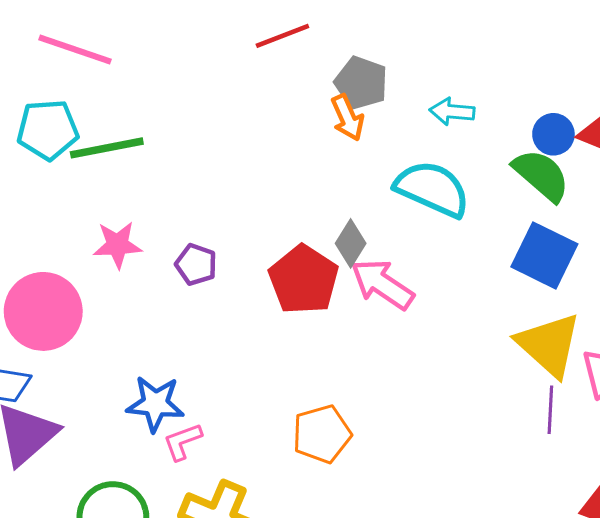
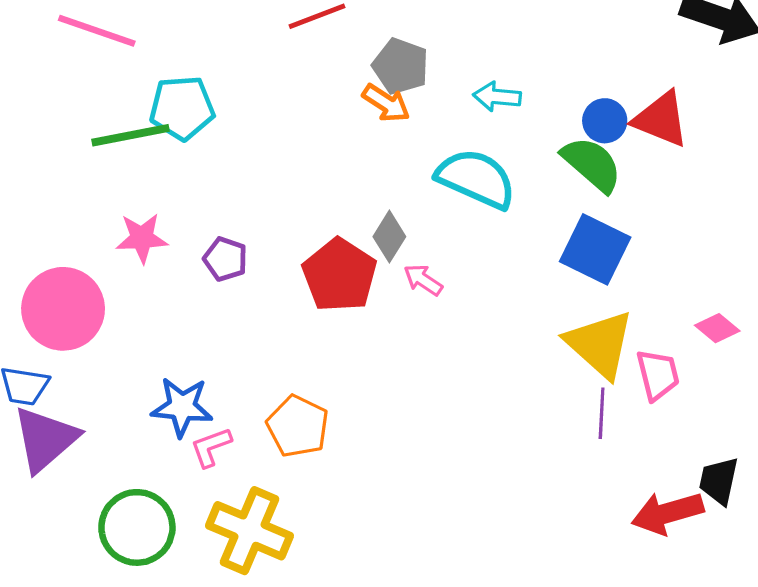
orange arrow: (348, 118) -> (386, 103), turned -33
cyan pentagon: (48, 130) -> (182, 108), moved
pink arrow: (382, 284) -> (423, 280), size x0.6
orange pentagon: (322, 434) -> (298, 426), moved, turned -30

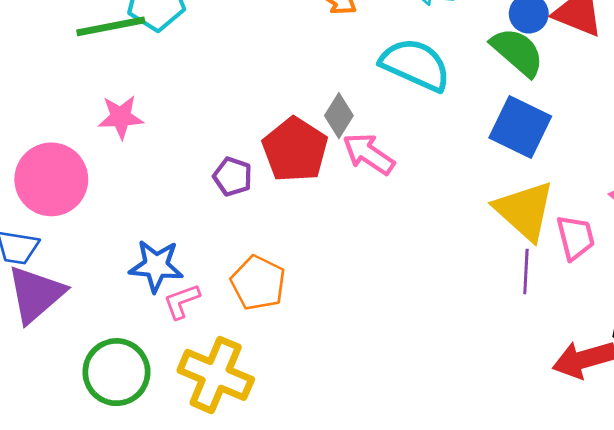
purple pentagon: (225, 259) -> (233, 177), moved
pink arrow: (423, 280) -> (369, 154), size x1.5

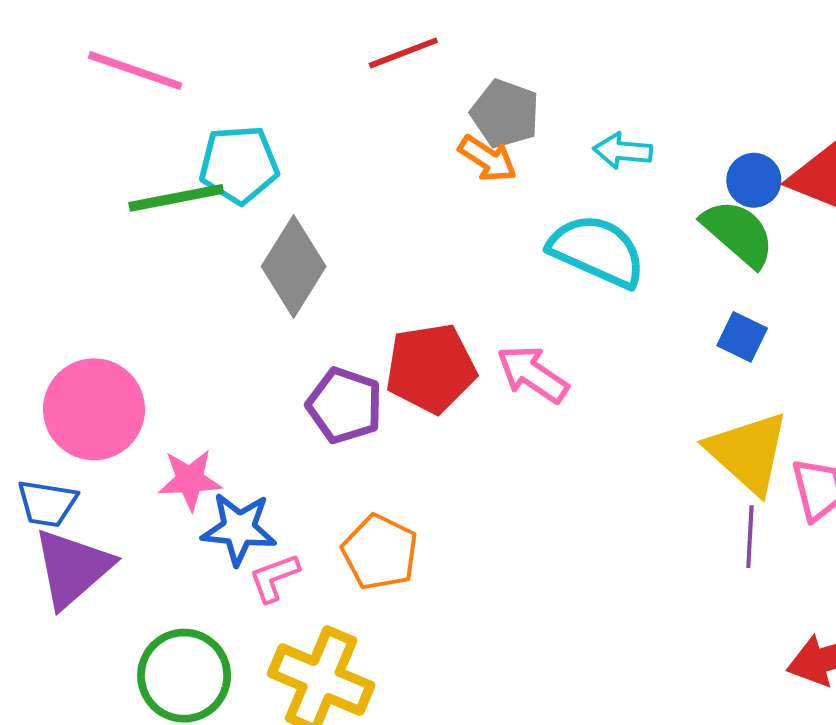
gray diamond: (339, 116) -> (294, 266), moved, size x1.6
pink star: (121, 117) -> (190, 480), moved
blue square: (520, 127) -> (742, 337), size x0.6
red pentagon: (295, 150) -> (431, 368), turned 30
purple pentagon: (233, 177) -> (345, 405), size x1.4

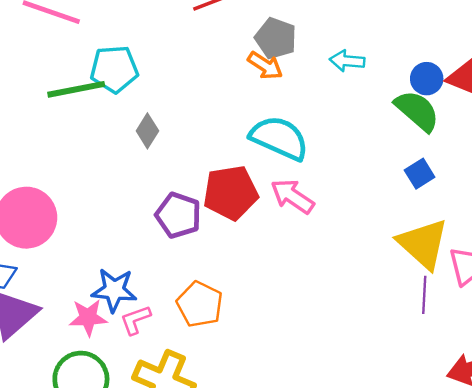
cyan semicircle: (597, 251) -> (279, 138), moved
gray diamond: (294, 266) -> (147, 131), size x0.6
blue square: (742, 337) -> (420, 174), turned 32
pink star: (190, 480) -> (88, 317), moved

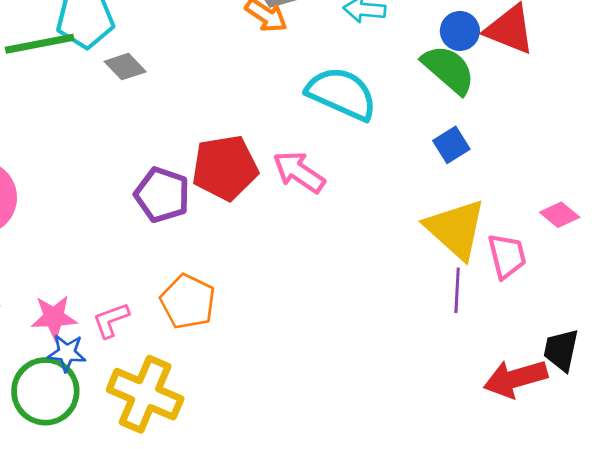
gray diamond: (147, 131) -> (125, 67), moved, turned -76
cyan semicircle: (279, 138) -> (342, 94), moved
blue star: (114, 290) -> (67, 353), moved, size x0.7

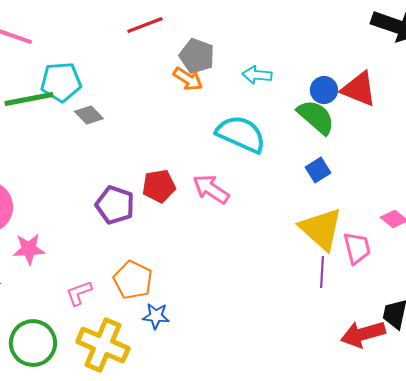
red pentagon: (225, 168) -> (159, 186), size x0.7
pink star: (54, 317) -> (29, 249), moved
blue star: (67, 353) -> (156, 316), moved

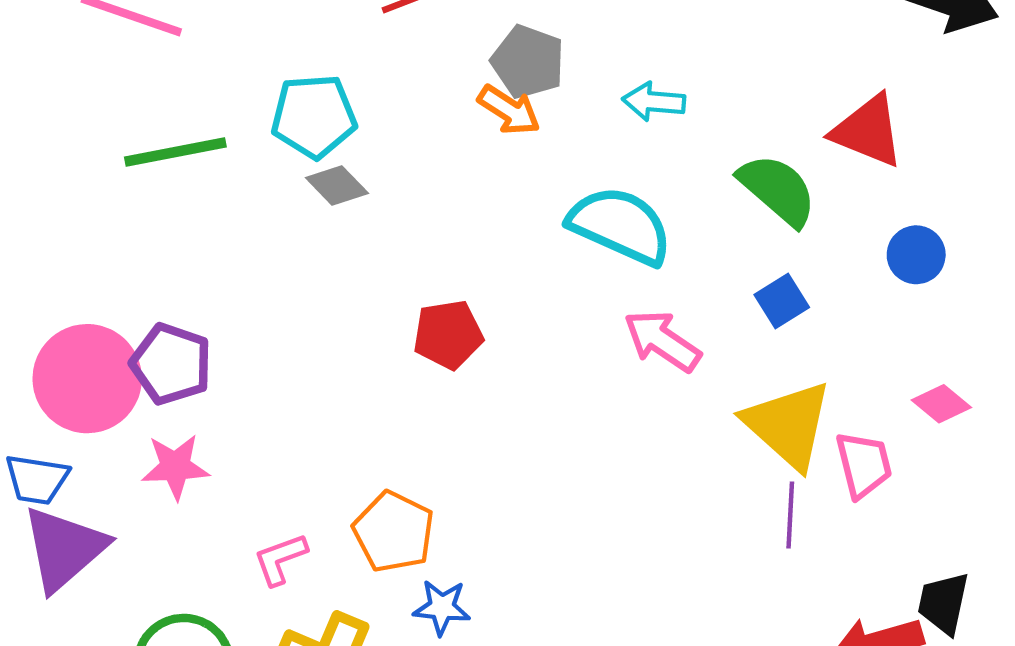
cyan pentagon: (61, 82) -> (314, 116), moved
blue circle: (324, 90) -> (916, 255), moved
gray diamond: (89, 115) -> (337, 186), moved
pink arrow: (211, 189) -> (662, 341), moved
purple pentagon: (115, 205) -> (171, 364), moved

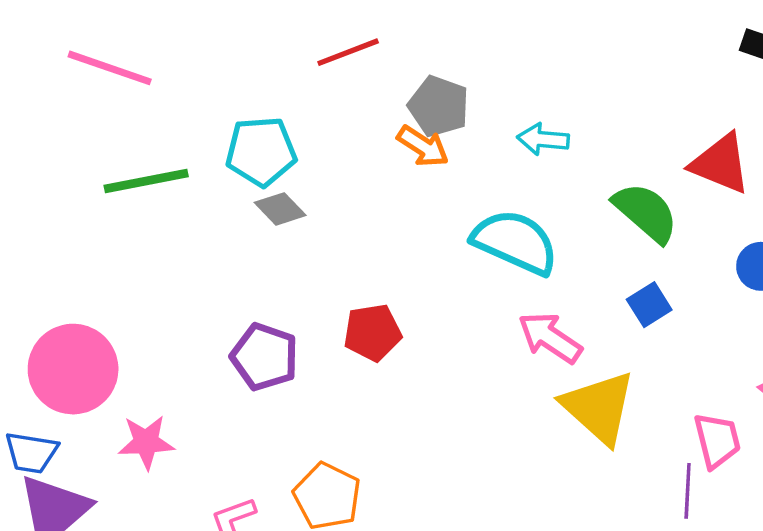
purple pentagon: (171, 364) -> (265, 357), moved
yellow triangle: (788, 425) -> (599, 407), moved
purple line: (790, 515) -> (688, 491), moved

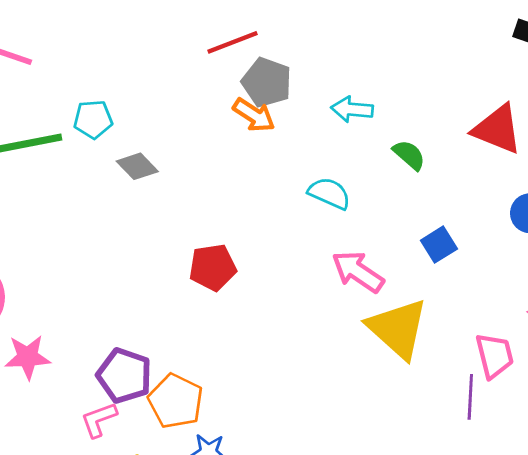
red line: (348, 52) -> (233, 42), moved
cyan pentagon: (261, 151) -> (93, 119), moved, size x0.7
green semicircle: (646, 212) -> (409, 155), moved, size x0.6
cyan semicircle: (515, 242) -> (329, 193), size x0.6
purple pentagon: (265, 357) -> (124, 376), moved

